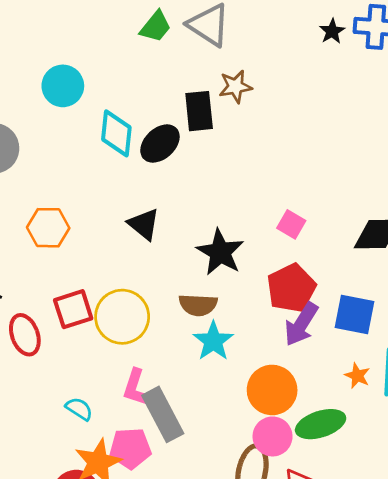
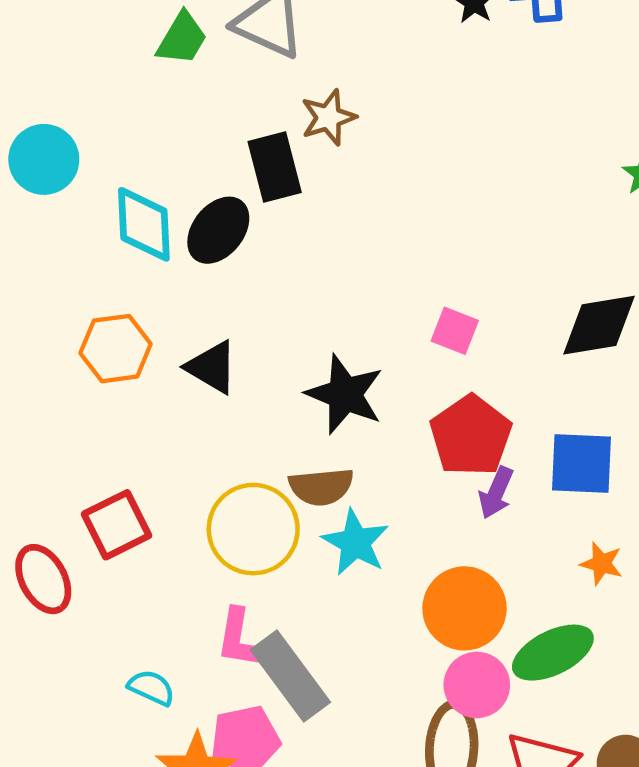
orange hexagon: (48, 228) -> (116, 349), moved
yellow circle: (122, 317) -> (253, 529), moved
purple arrow: (301, 324) -> (496, 493), size x0.7

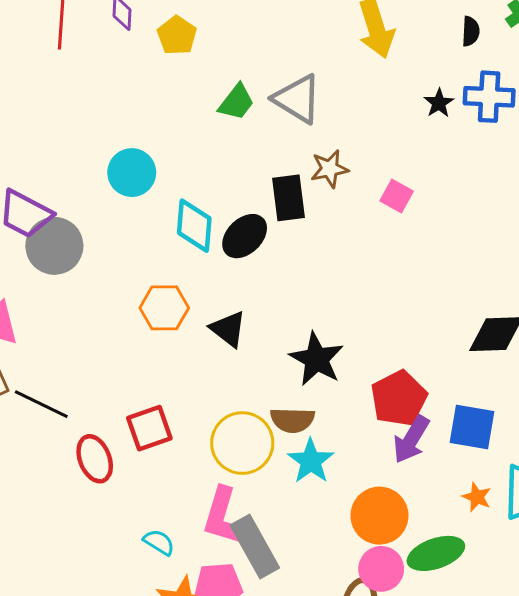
pink square: (455, 331) -> (397, 196), moved
purple arrow: (496, 493) -> (411, 439), size x1.4
pink L-shape: (239, 638) -> (223, 516), size x1.4

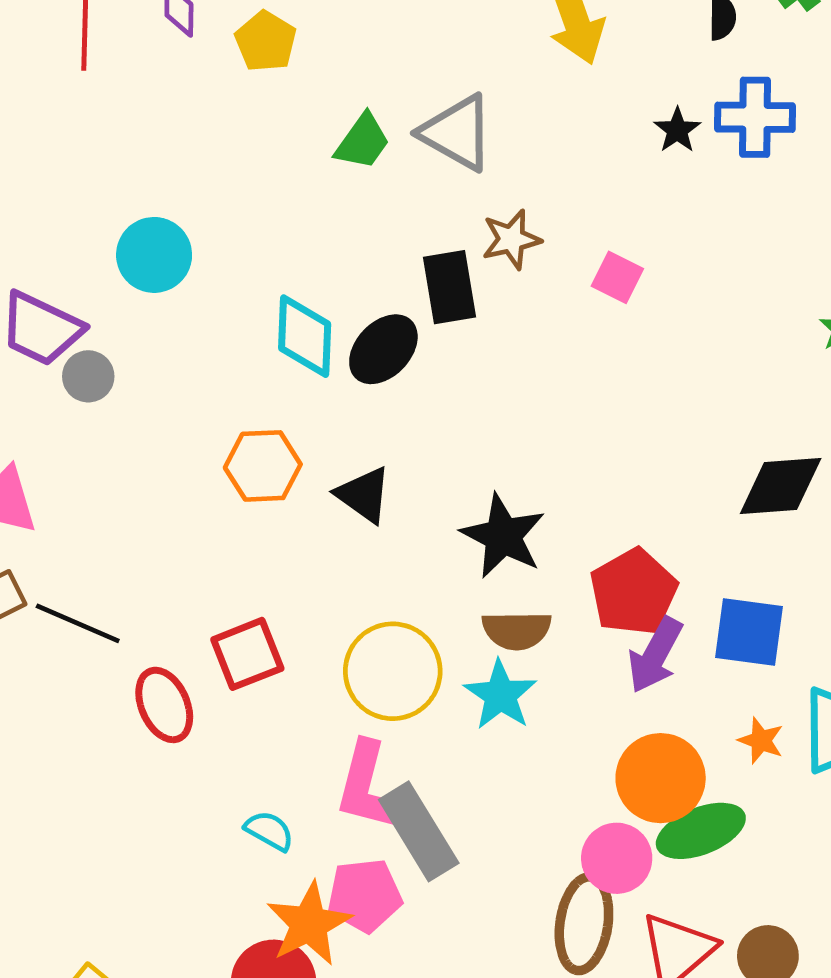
cyan circle: (132, 173) -> (154, 255), moved
gray circle: (54, 246) -> (88, 376), size x0.6
brown semicircle: (292, 420) -> (517, 630), moved
orange circle: (379, 516) -> (661, 778), moved

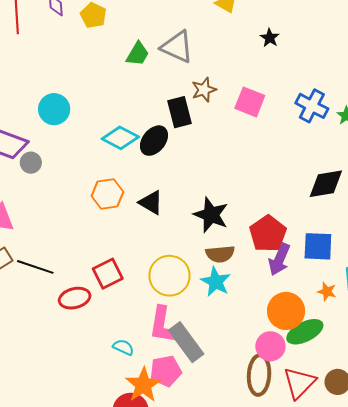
blue cross: (755, 117) -> (312, 106), moved, turned 32
pink square: (617, 277) -> (250, 102), size x1.4
cyan diamond: (305, 336) -> (120, 138), turned -60
red ellipse: (164, 705) -> (75, 298), turned -76

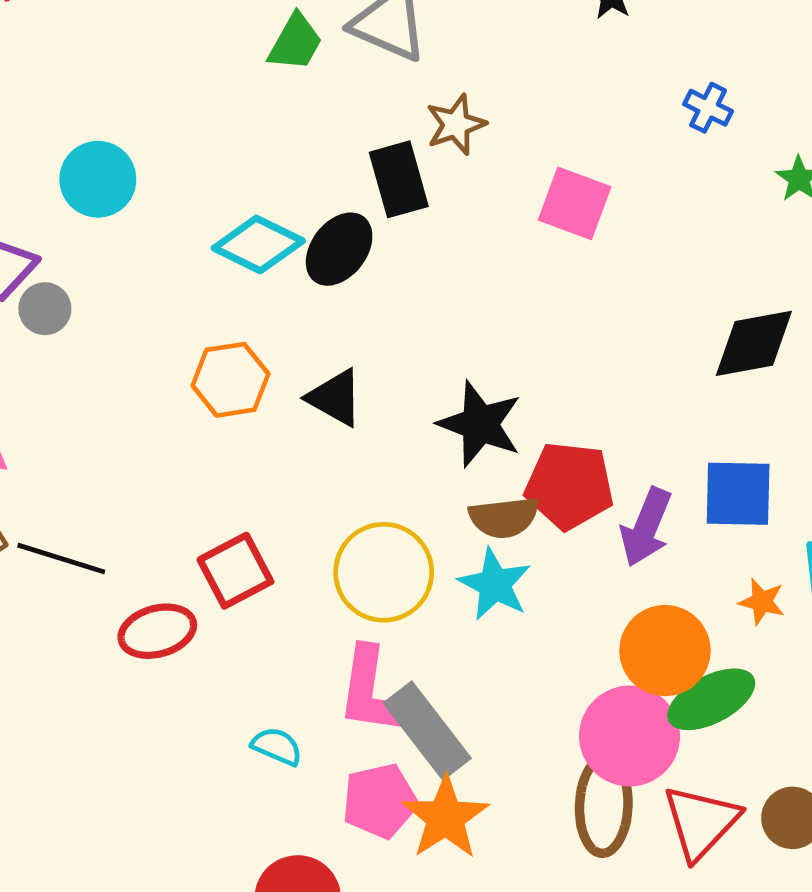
pink square: (250, 102) -> (575, 203), moved
blue cross: (312, 106) -> (708, 108), moved, size x0.6
red pentagon: (268, 234) -> (569, 486), moved, turned -30
pink circle: (270, 346) -> (630, 736), size x1.4
orange star: (143, 385) -> (445, 818), moved

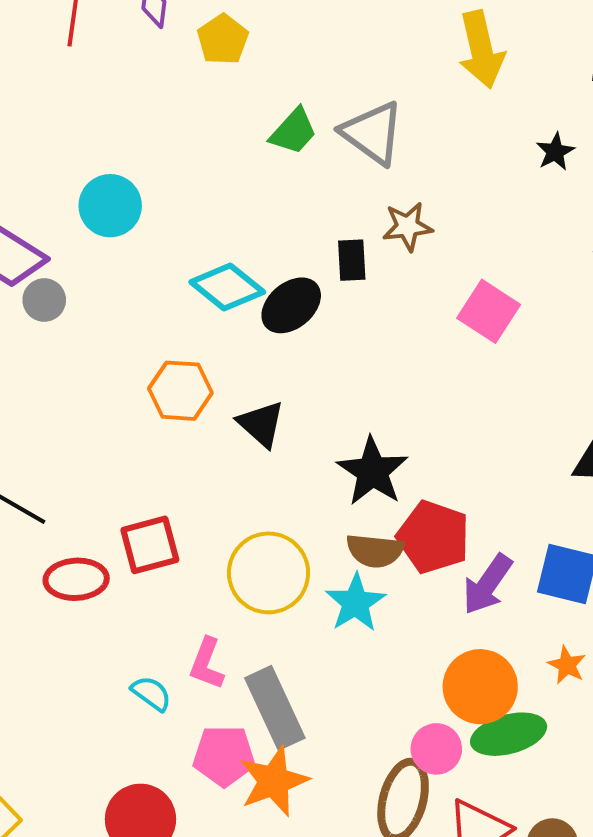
black rectangle: (399, 179) -> (352, 260), size x0.7
pink L-shape: (370, 691) -> (207, 664), moved, size x0.7
pink circle: (630, 736) -> (436, 749), size x0.6

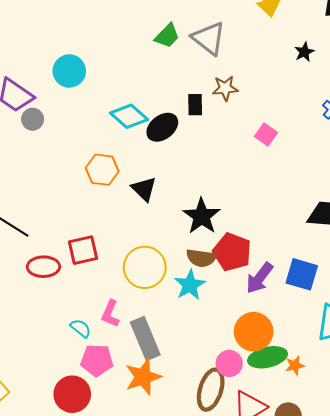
pink square: (489, 311) -> (266, 135), size x0.7
orange star: (567, 665) -> (295, 365), moved, turned 30
pink pentagon: (224, 756) -> (97, 360), moved

